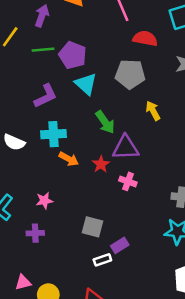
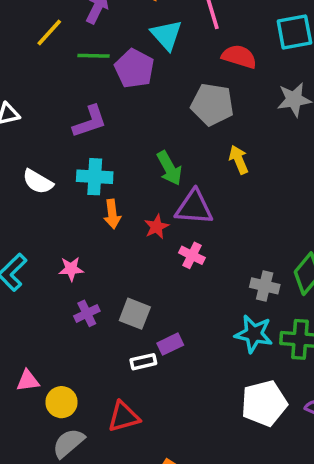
cyan triangle: (86, 84) -> (166, 35), moved
orange arrow: (69, 159) -> (112, 214), turned 48
purple cross: (35, 233) -> (87, 313), moved, turned -30

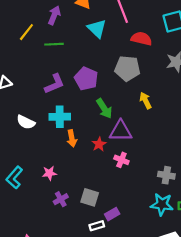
purple pentagon: (134, 68) -> (86, 79), moved

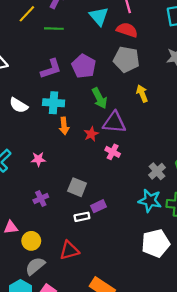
red semicircle: (141, 39) -> (127, 30), moved
gray cross: (166, 175) -> (157, 171), turned 35
purple cross: (61, 199) -> (41, 199), moved

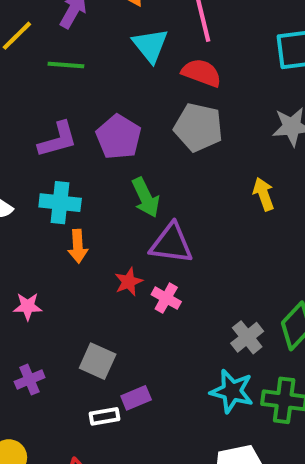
yellow arrow: (142, 94) -> (264, 194), moved
red star: (91, 134) -> (129, 282), moved

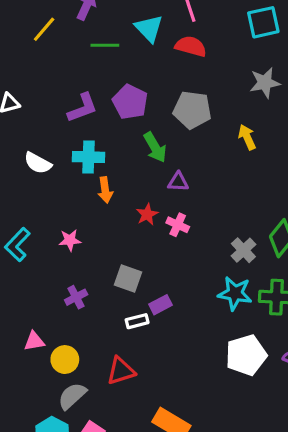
green line: (66, 65) -> (105, 45), moved
gray pentagon: (198, 127) -> (192, 110), moved
purple triangle: (171, 244) -> (178, 182), size x0.6

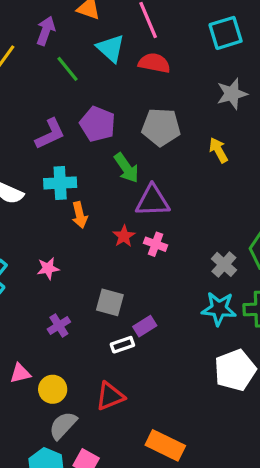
green line: (105, 45) -> (68, 69), turned 56
purple triangle: (178, 182) -> (153, 201), size x1.6

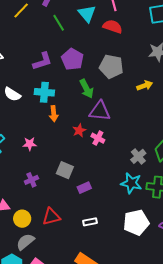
yellow arrow: (218, 150) -> (145, 86), turned 91
white rectangle: (122, 345) -> (90, 222), moved
red triangle: (110, 396) -> (51, 217), moved

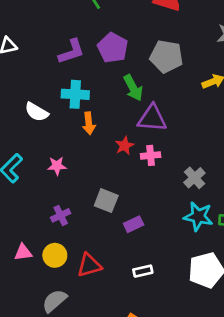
white semicircle: (12, 94) -> (37, 112), moved
pink cross: (98, 138) -> (151, 155), turned -32
gray cross: (138, 156) -> (194, 178), moved
yellow circle: (22, 219) -> (55, 255), moved

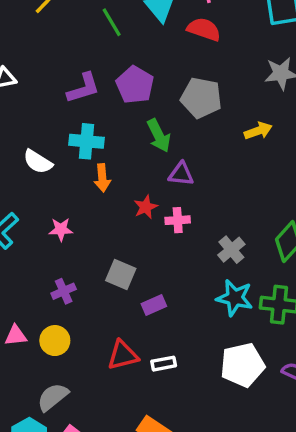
purple triangle: (152, 118) -> (181, 174), size x0.7
red triangle: (89, 265) -> (123, 355), moved

